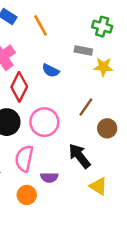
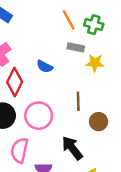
orange line: (41, 25) -> (69, 20), moved
brown line: (86, 107) -> (78, 101), turned -36

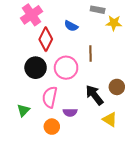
brown line: (78, 101) -> (90, 53), moved
brown circle: (99, 122) -> (117, 87), moved

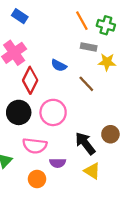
brown line: (90, 53) -> (86, 84), moved, turned -42
pink semicircle: (50, 97) -> (35, 146), turned -95
yellow triangle: (110, 119) -> (92, 171), moved

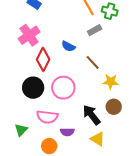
gray rectangle: (89, 47) -> (95, 30), turned -40
yellow star: (107, 62) -> (111, 82), moved

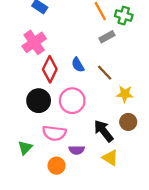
blue semicircle: (68, 46) -> (78, 65), moved, turned 32

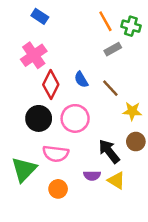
green triangle: (25, 148) -> (24, 169), size x1.6
purple semicircle: (77, 150) -> (92, 176), moved

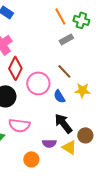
blue semicircle: (81, 80) -> (59, 96), moved
pink circle: (75, 118) -> (38, 83), moved
brown circle: (136, 142) -> (85, 135), moved
orange circle: (58, 189) -> (31, 159), moved

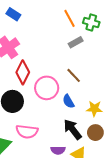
yellow star: (82, 90) -> (94, 109), moved
brown circle: (85, 135) -> (95, 133), moved

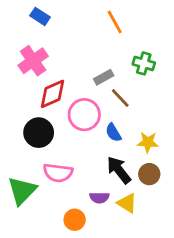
green cross: (91, 23) -> (144, 63), moved
gray rectangle: (76, 42) -> (104, 77), moved
red diamond: (23, 72) -> (52, 94), turned 40

